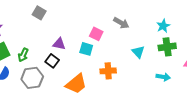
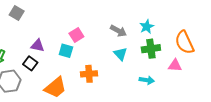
gray arrow: (121, 23) -> (118, 31), moved
pink square: (96, 34) -> (76, 35), turned 32

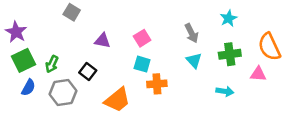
cyan star: (147, 27) -> (229, 18), moved
gray arrow: (118, 31) -> (191, 33), turned 35
purple triangle: (38, 46) -> (103, 41), moved
cyan square: (66, 51) -> (142, 64), moved

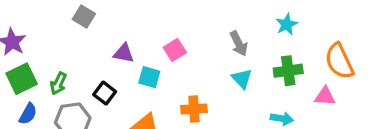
cyan square: (142, 64) -> (149, 77), moved

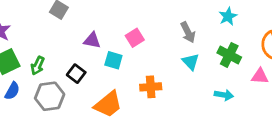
green cross: (288, 71) -> (229, 55), turned 35

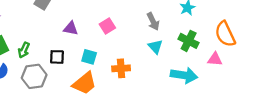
cyan square: (113, 60) -> (89, 57), moved
black square: (76, 74) -> (57, 57), turned -35
cyan arrow: (224, 95) -> (184, 75), size x1.6

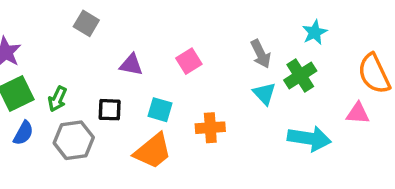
green cross: (189, 41) -> (300, 76), moved, turned 30

